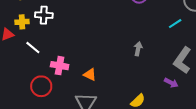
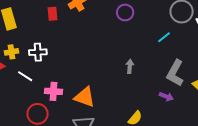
white cross: (44, 15) -> (38, 52), moved
orange triangle: (90, 75) -> (85, 97), size x1.6

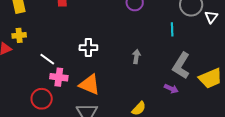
cyan line: (164, 37) -> (172, 29), turned -56
white cross: (38, 52) -> (88, 48), moved
white line: (25, 76) -> (47, 59), moved

